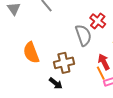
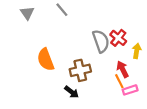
red cross: (98, 21) -> (118, 38), moved

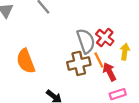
brown cross: (80, 70) -> (79, 63), moved
orange line: (119, 81) -> (99, 60), moved

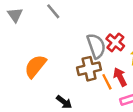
orange line: (99, 60) -> (107, 82), moved
orange semicircle: (26, 61) -> (35, 66), turned 60

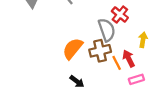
red cross: (115, 42) -> (120, 14), moved
orange semicircle: (35, 66) -> (73, 49), moved

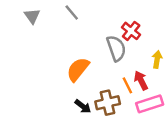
brown cross: (100, 51) -> (108, 103), moved
pink rectangle: (136, 79) -> (150, 104), size x1.5

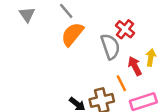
orange semicircle: (78, 69) -> (72, 34), moved
red arrow: (141, 80) -> (135, 66), moved

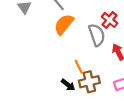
orange line: (121, 83) -> (79, 67), moved

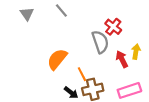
orange semicircle: (64, 24) -> (57, 59), moved

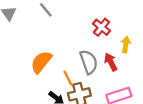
gray semicircle: (100, 42) -> (89, 62), moved
yellow arrow: (136, 52) -> (126, 45), moved

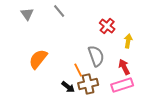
orange semicircle: (41, 62) -> (38, 59), moved
red arrow: (111, 62) -> (124, 67), moved

